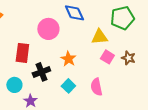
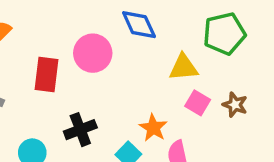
red rectangle: (22, 53) -> (46, 74), moved
orange star: (68, 59) -> (153, 128), moved

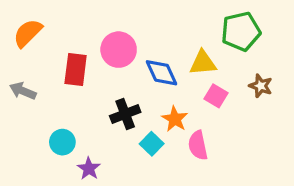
blue diamond: (139, 25) -> (162, 73), moved
brown star: (235, 105) -> (261, 86), moved
black cross: (80, 130) -> (125, 114), moved

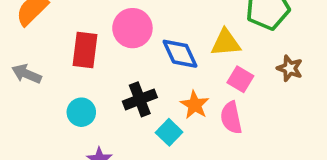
cyan circle: (62, 142) -> (81, 112), moved
pink semicircle: (198, 145) -> (231, 118), moved

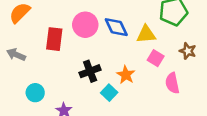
blue diamond: (180, 54) -> (116, 27), moved
cyan circle: (81, 112) -> (35, 93), moved
pink semicircle: (231, 118) -> (172, 83), moved

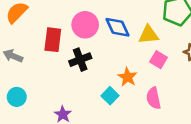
black cross: (90, 71) -> (80, 60), moved
pink semicircle: (172, 83) -> (154, 98), moved
cyan circle: (35, 93) -> (17, 97), moved

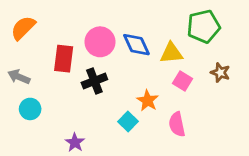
cyan circle: (17, 97) -> (30, 109), moved

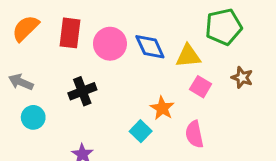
red rectangle: (64, 59) -> (70, 33), moved
black cross: (94, 81) -> (82, 91), moved

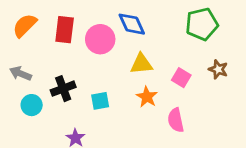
blue diamond: (150, 47) -> (132, 24), moved
yellow triangle: (188, 56) -> (141, 64), moved
black cross: (82, 91) -> (63, 89), moved
cyan square: (141, 131) -> (100, 101), moved, turned 36

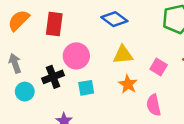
blue diamond: (132, 24) -> (114, 19), turned -30
pink circle: (100, 39) -> (76, 56), moved
gray arrow: (21, 73) -> (15, 63), turned 48

